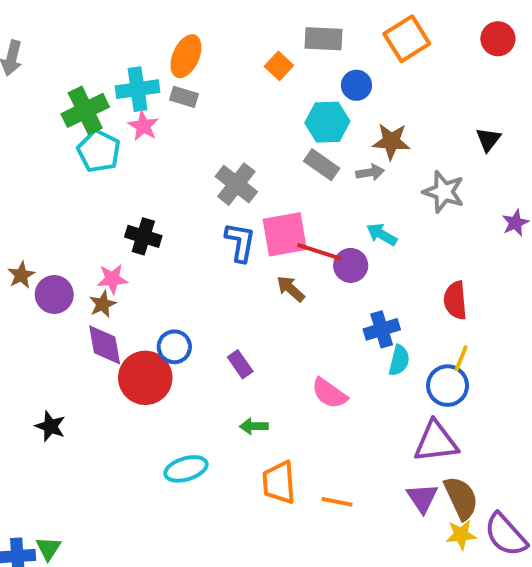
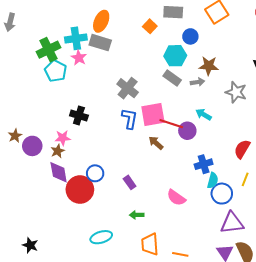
gray rectangle: (184, 97) -> (100, 43), size x1.5
red semicircle: (455, 300) -> (242, 149), turned 36
blue circle: (448, 386) -> (222, 194), moved
black star: (50, 426) -> (30, 245), moved

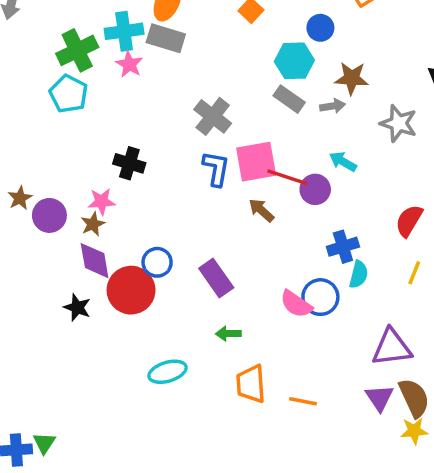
cyan pentagon: (56, 71) -> (69, 94), moved
purple rectangle: (130, 182) -> (216, 278), size x1.5
blue circle: (222, 194) -> (320, 297), moved
black star: (30, 245) -> (77, 307), moved

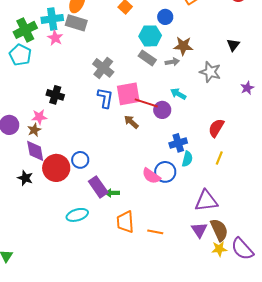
blue circle: (157, 262) -> (80, 160), moved
purple rectangle: (216, 278) -> (98, 187), moved

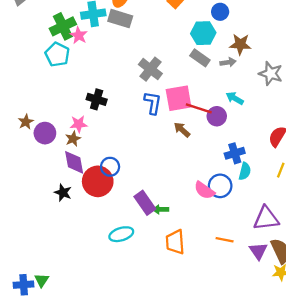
pink star: (55, 38) -> (79, 35), moved
blue circle: (80, 160) -> (110, 167), moved
orange line: (155, 232) -> (225, 240), moved

